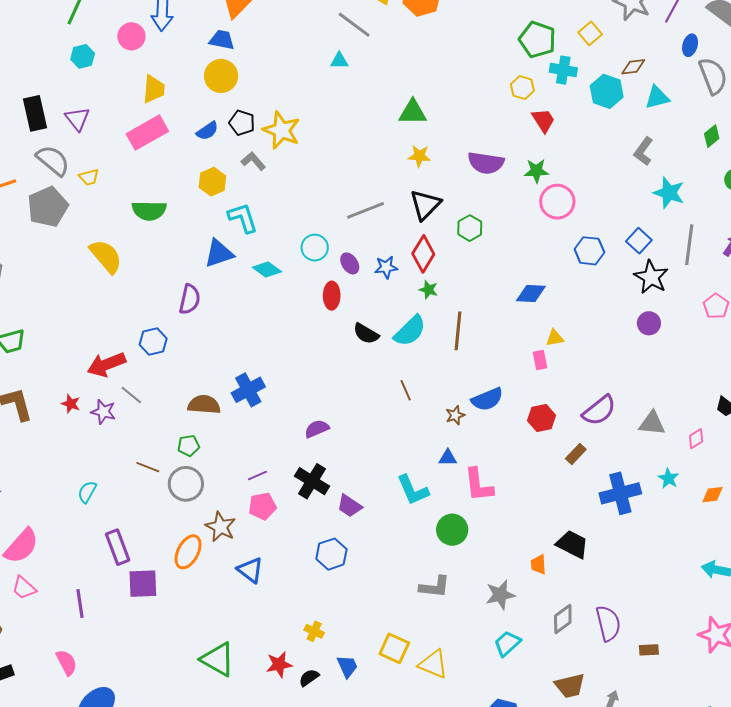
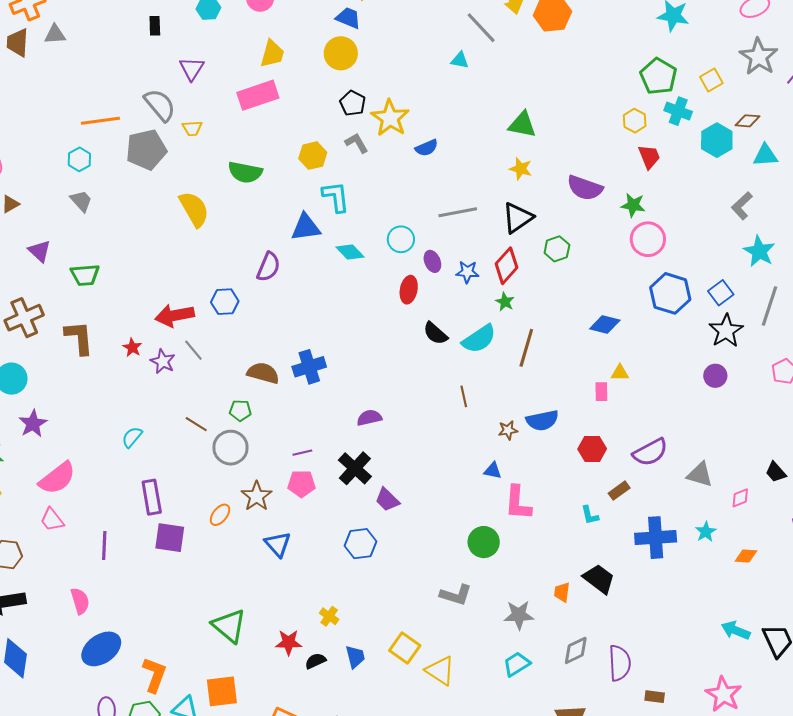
black rectangle: (35, 113) -> (155, 26), moved, size x0.6
blue semicircle: (207, 131) -> (427, 148), moved
blue hexagon: (589, 251) -> (670, 293), size x1.4
cyan L-shape: (413, 490) -> (590, 515), moved, size x0.6
orange ellipse: (188, 552) -> (220, 515), size x0.7

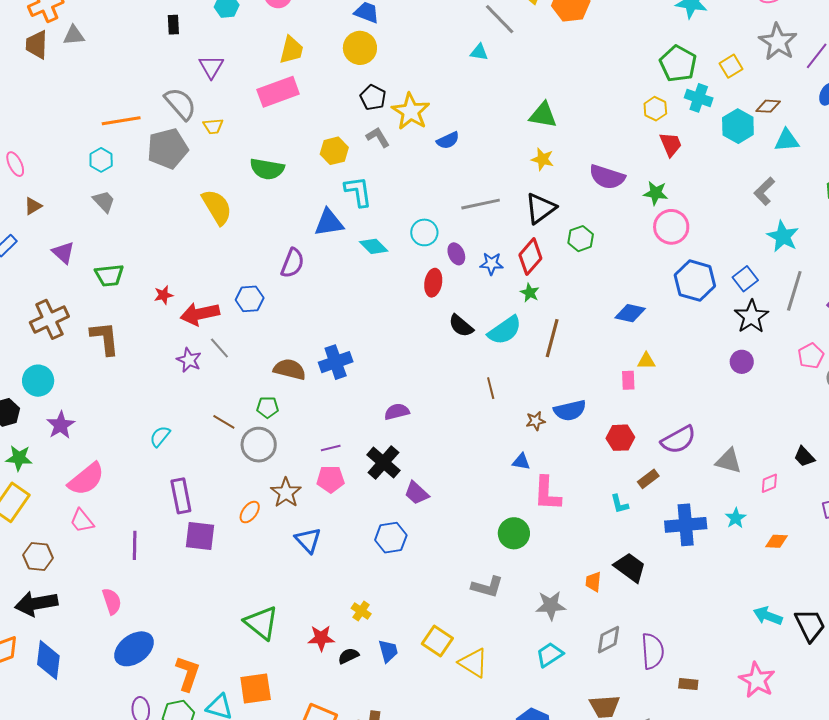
red star: (132, 347) -> (164, 295), moved, turned 30

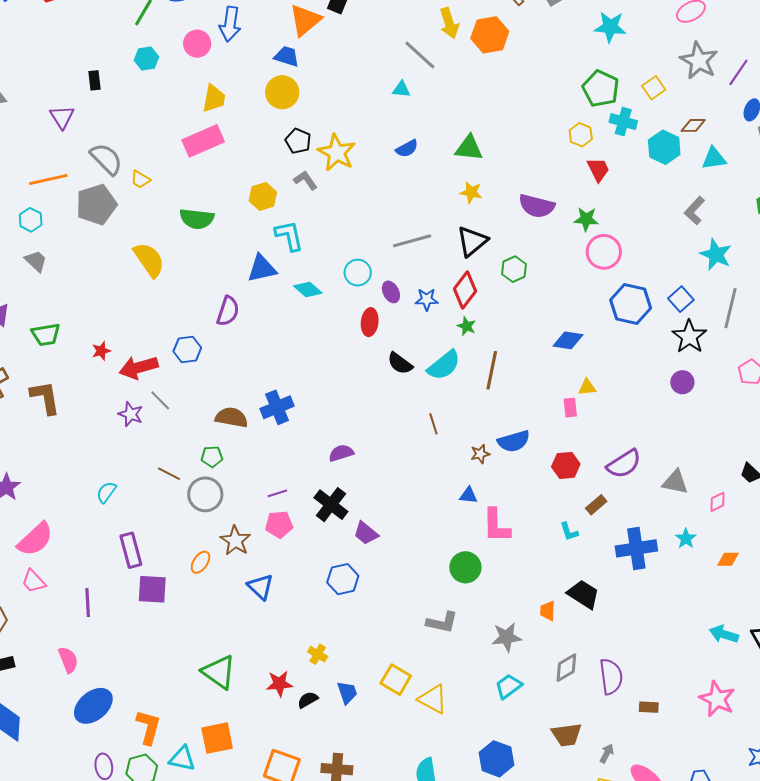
purple triangle: (211, 67) -> (62, 117), moved
yellow trapezoid: (213, 126) -> (140, 179), turned 40
blue semicircle: (448, 140) -> (407, 149), moved

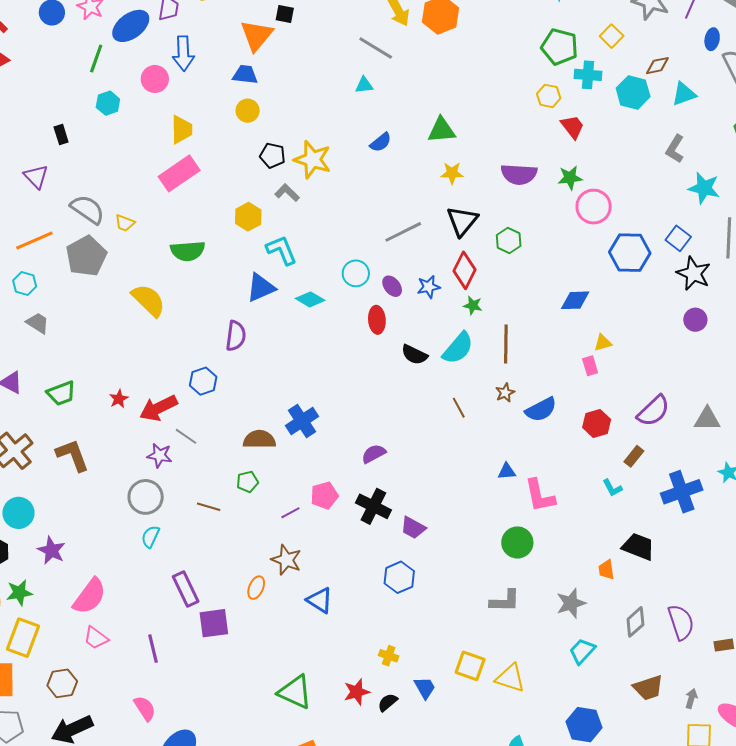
yellow circle: (282, 92) -> (248, 111), size x0.7
brown star: (480, 454) -> (505, 393), moved
purple line: (277, 493) -> (290, 513), moved
gray circle: (205, 494) -> (146, 497), moved
pink pentagon: (279, 524) -> (324, 496), moved

